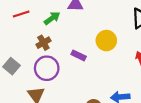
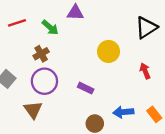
green arrow: (52, 18) -> (50, 27), turned 77
purple rectangle: (79, 55) -> (86, 88), moved

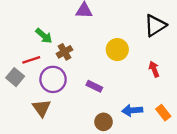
red line: (17, 23) -> (31, 60), moved
green arrow: (50, 27) -> (44, 36), moved
brown cross: (41, 54) -> (64, 52), moved

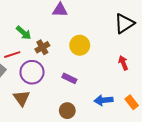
yellow circle: (117, 50) -> (80, 45), moved
brown circle: (104, 122) -> (67, 111), moved

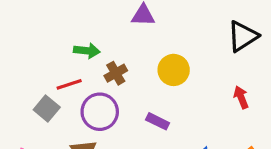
green arrow: (24, 33) -> (87, 51), turned -35

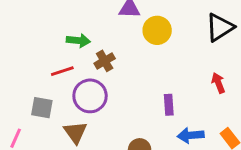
yellow circle: (174, 70) -> (157, 30), moved
gray square: (47, 109) -> (42, 108), moved, turned -30
purple rectangle: (158, 121) -> (169, 105), moved, turned 60

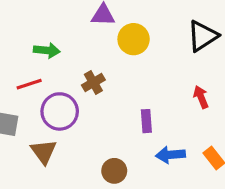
brown cross: (105, 61) -> (93, 83), moved

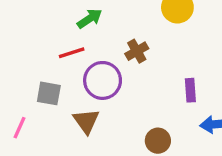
green arrow: (47, 50) -> (90, 19), turned -40

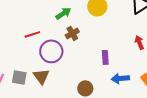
green arrow: (90, 19) -> (63, 13), moved
gray square: (49, 93) -> (19, 77), moved

